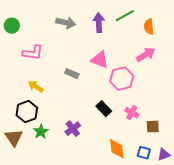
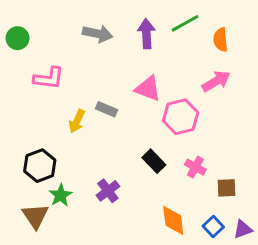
yellow arrow: (36, 87) -> (77, 121), moved, turned -98
brown triangle: (14, 138) -> (35, 216), moved
blue square: (144, 153) -> (213, 226), turned 32

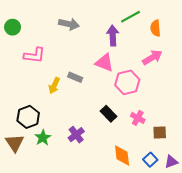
purple arrow: (146, 34) -> (113, 35), moved
brown triangle: (35, 216) -> (15, 143), moved

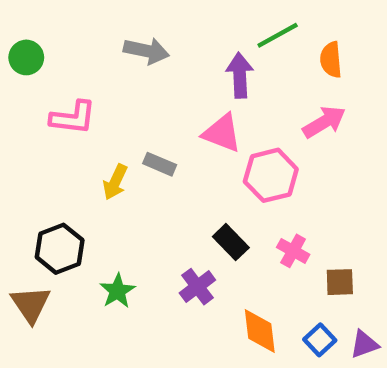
purple cross: (76, 135) -> (197, 287), moved
green star: (43, 138) -> (117, 291), moved

